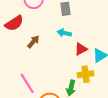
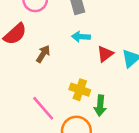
yellow cross: (86, 74) -> (80, 90), moved, turned 35

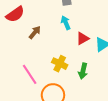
cyan arrow: (81, 37) -> (66, 23), turned 56
green arrow: (100, 106) -> (83, 71), moved

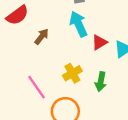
cyan arrow: (66, 23) -> (78, 24), size x1.5
yellow cross: (60, 64) -> (72, 73), turned 35

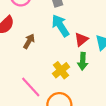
green arrow: (101, 82) -> (83, 61), moved

